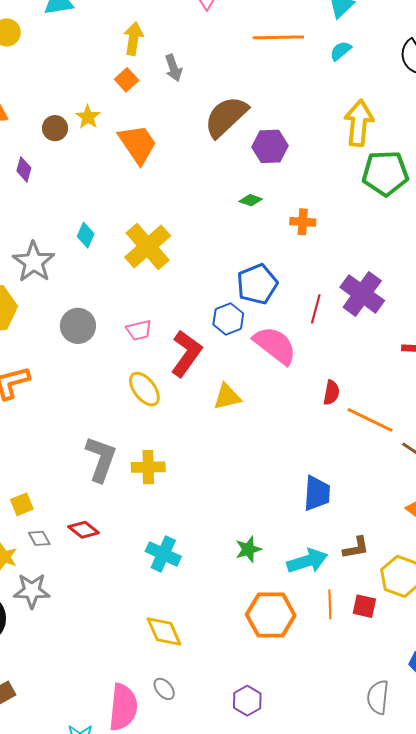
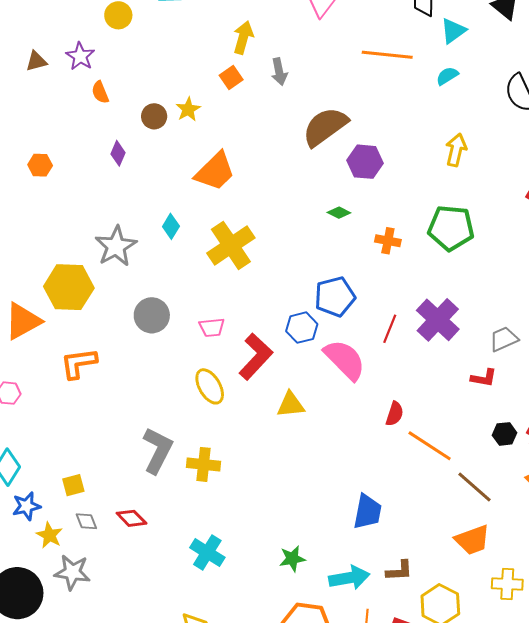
yellow arrow: (359, 123) -> (456, 150), size x0.7
orange trapezoid: (138, 144) -> (215, 171), moved, turned 72
green pentagon: (385, 173) -> (451, 228), moved

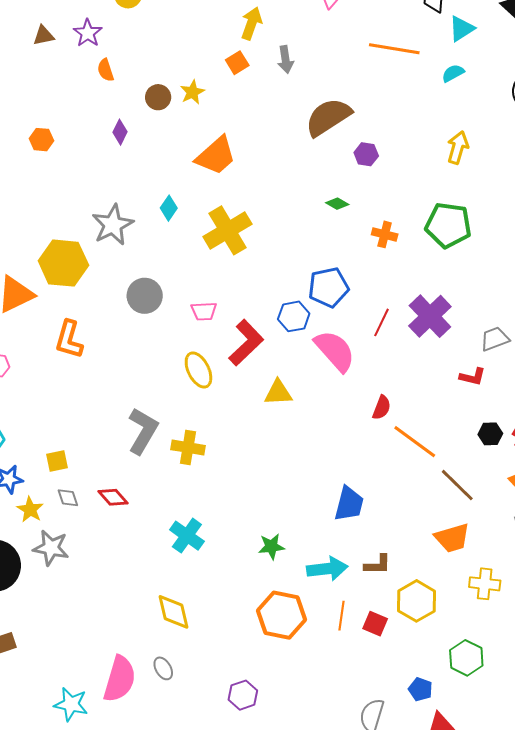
purple hexagon: (365, 162) -> (366, 154), size x0.7
orange L-shape: (79, 363) -> (69, 339), turned -69

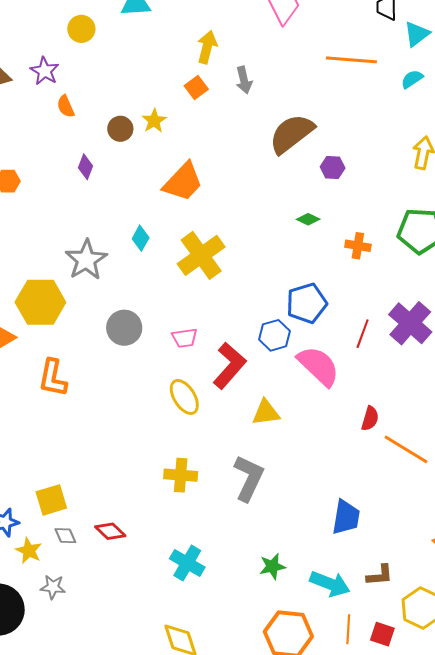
gray L-shape: (143, 431) -> (249, 478), moved
yellow square: (57, 461) -> (51, 500), size x1.4
gray star: (51, 548) -> (53, 587), size x0.7
cyan arrow: (327, 569) -> (330, 584), turned 33

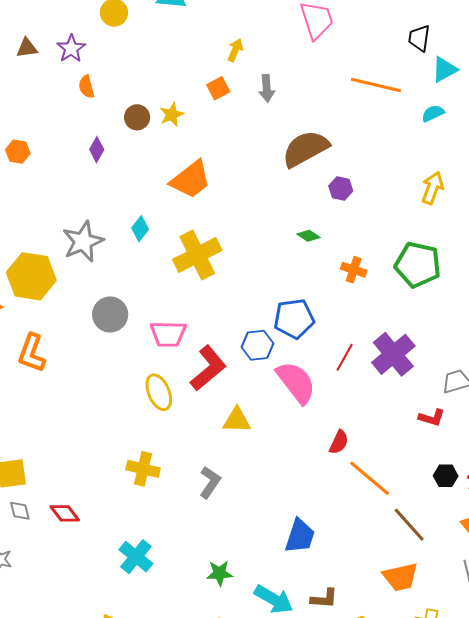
yellow arrow: (207, 47) -> (235, 50), size x0.7
pink trapezoid: (185, 338) -> (168, 334), size x1.4
gray L-shape: (249, 478) -> (210, 482), size x0.7

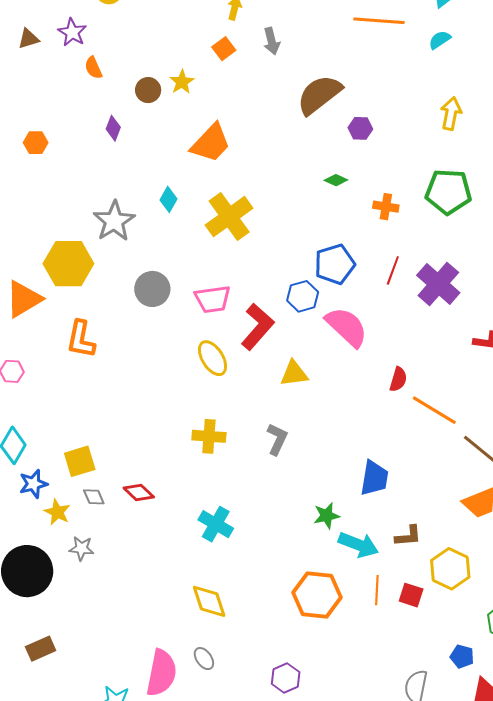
red line: (345, 357) -> (393, 270), moved
green star: (220, 573) -> (327, 516), moved

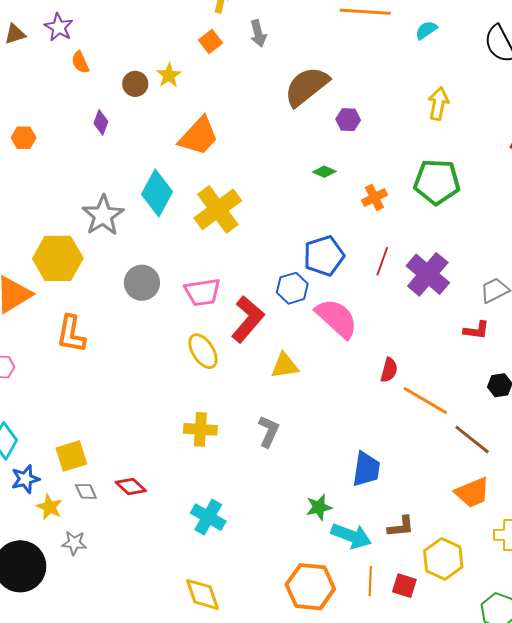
cyan diamond: (169, 199) -> (157, 193), size x1.8
orange cross: (386, 207) -> (374, 198), turned -35

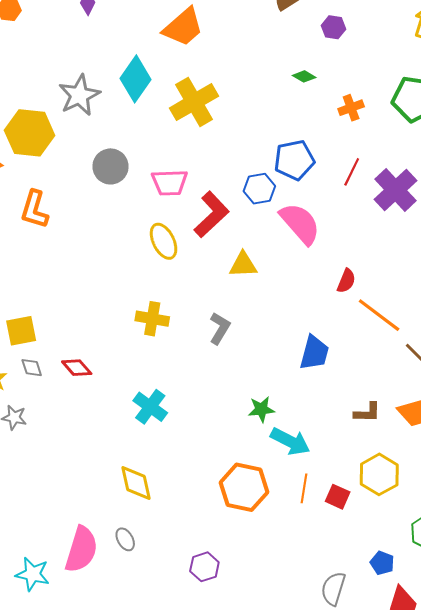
blue trapezoid: (366, 469) -> (314, 353), moved
brown L-shape: (401, 527) -> (367, 413), moved

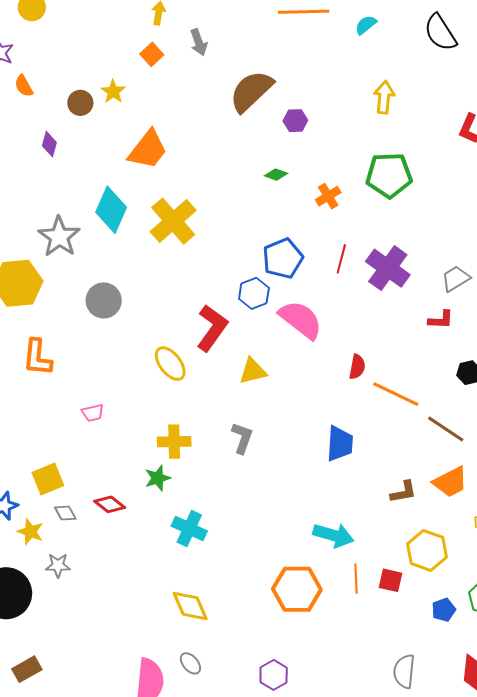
pink trapezoid: (170, 183) -> (93, 413), moved, size x0.6
green star: (261, 409) -> (158, 478), moved
blue pentagon: (382, 563) -> (444, 610), moved, turned -30

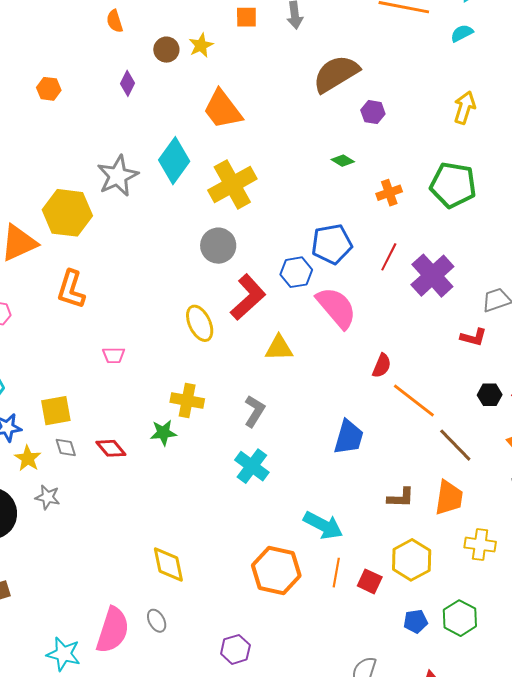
orange square: (152, 54) -> (246, 17), turned 30
orange trapezoid: (148, 150) -> (223, 109), turned 93
gray circle: (104, 300) -> (218, 246), moved
orange trapezoid: (450, 482) -> (449, 498), turned -66
cyan cross: (189, 528) -> (252, 466), moved

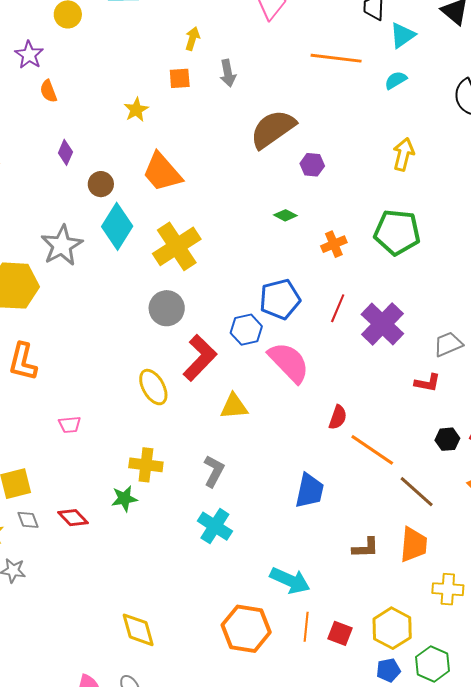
brown circle: (166, 50) -> (101, 184), moved
yellow hexagon: (412, 560) -> (392, 628), moved

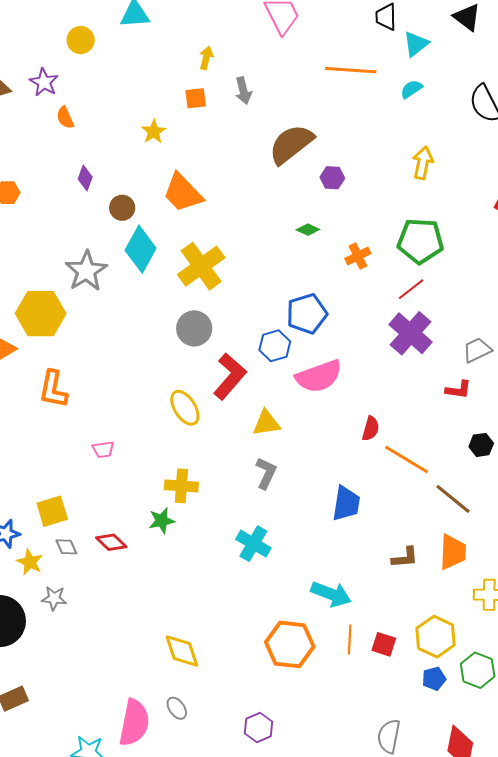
red line: (338, 308) -> (411, 289), moved, turned 32
pink semicircle: (289, 362) -> (319, 376), turned 117
gray L-shape: (214, 471) -> (266, 473), moved

